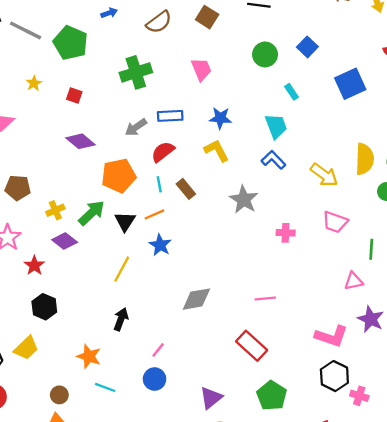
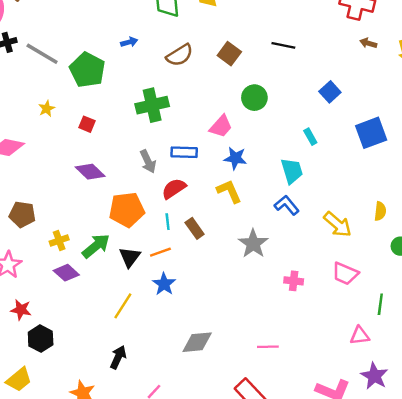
green circle: (265, 54) -> (254, 98), moved
pink trapezoid: (201, 69) -> (221, 126), moved, turned 60
gray arrow: (136, 127) -> (148, 161), turned -85
yellow semicircle: (365, 159) -> (380, 211), size x0.6
red star: (34, 265) -> (21, 310), moved, turned -30

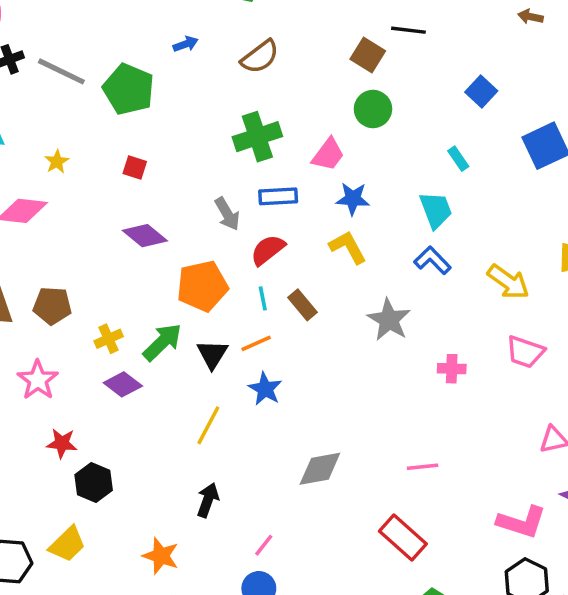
brown square: (229, 54) -> (368, 55), moved
green cross: (152, 105) -> (257, 137), moved
yellow star: (47, 109) -> (57, 162), moved

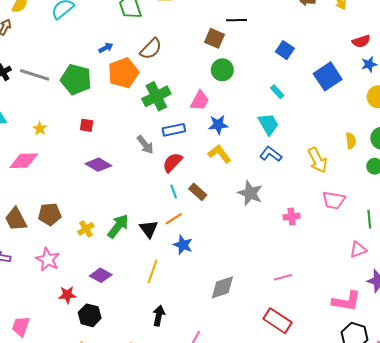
yellow arrow: (508, 282) -> (318, 160), turned 35
orange pentagon: (202, 286) -> (123, 73), moved
purple diamond: (123, 384) -> (101, 275), moved

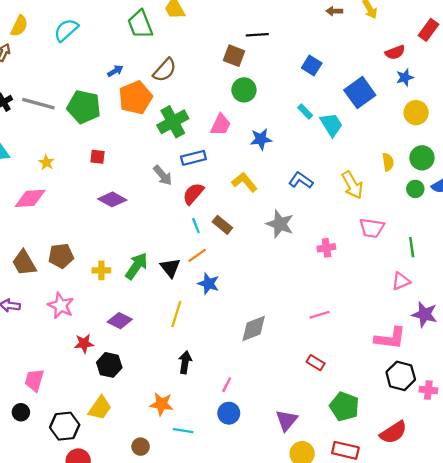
cyan trapezoid: (268, 124) -> (331, 125), moved
blue star: (218, 125) -> (261, 139), moved
yellow cross: (86, 229) -> (101, 270), turned 35
red rectangle: (278, 321) -> (316, 363), size x0.6

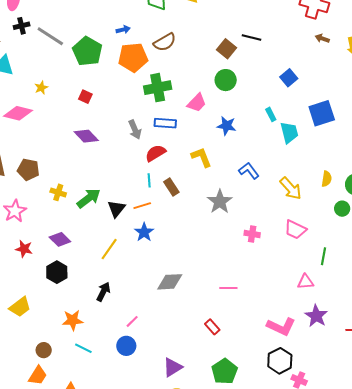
yellow arrow: (352, 185) -> (291, 188), turned -30
black hexagon: (109, 365) -> (57, 272), moved
orange star: (162, 404) -> (73, 320), turned -30

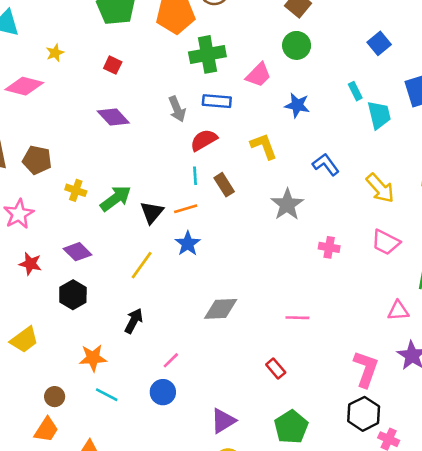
pink L-shape: (281, 327) -> (366, 369), turned -96

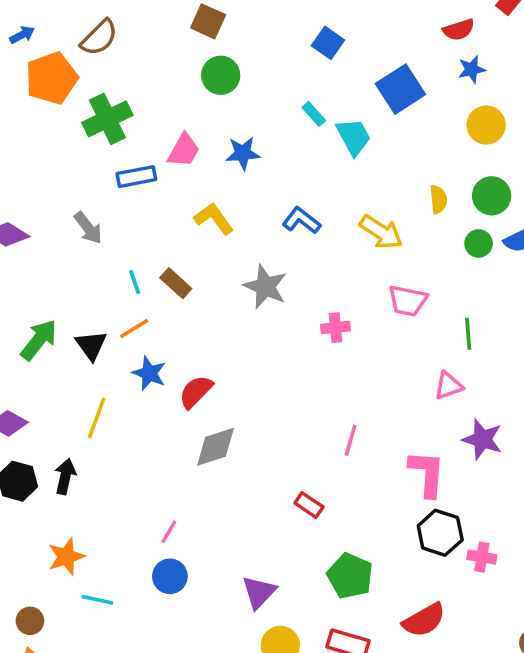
pink trapezoid: (258, 75) -> (184, 150), moved
gray arrow: (177, 109) -> (88, 228), moved
red semicircle: (204, 140) -> (196, 392), moved
pink line: (297, 318) -> (351, 440), moved, turned -60
black arrow: (134, 321) -> (65, 476), moved

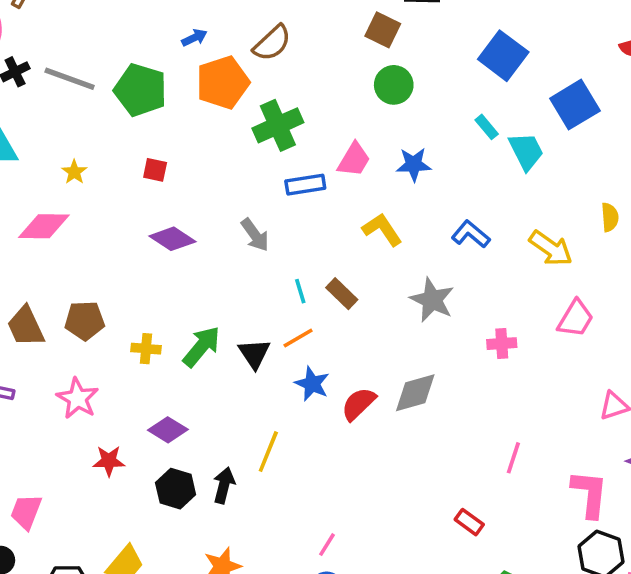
blue square: (328, 43) -> (503, 56), size x1.5
pink trapezoid: (408, 301) -> (576, 319), turned -72
yellow line: (97, 418) -> (268, 452), moved
gray diamond: (216, 447) -> (415, 393), moved

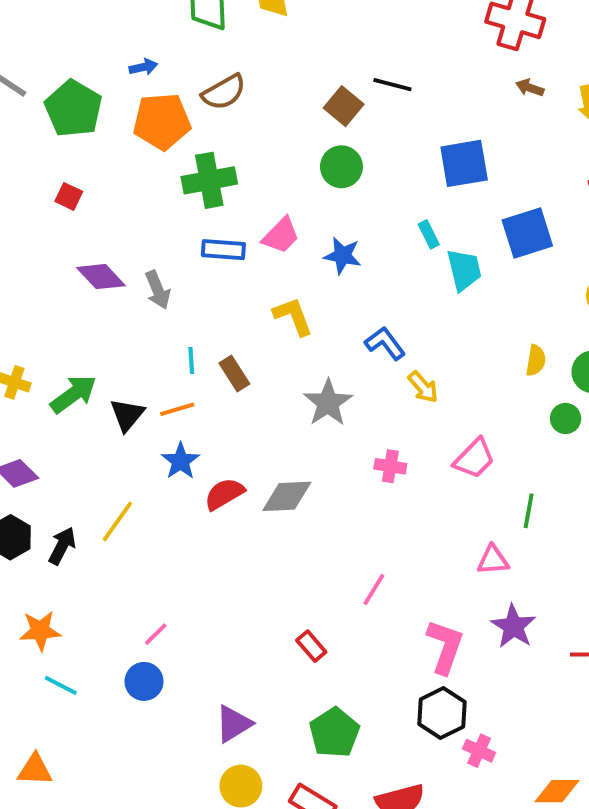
blue square: (503, 56) -> (464, 163), turned 30
purple diamond: (172, 239) -> (101, 277), moved
yellow arrow: (551, 248) -> (423, 387), moved, size x0.7

